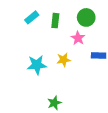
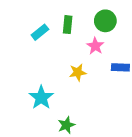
cyan rectangle: (32, 17) -> (40, 32), moved
cyan star: (37, 65) -> (41, 98), moved, turned -30

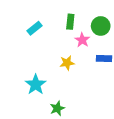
green circle: (105, 21) -> (101, 26), moved
green rectangle: (68, 25) -> (70, 22), moved

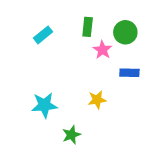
yellow star: (67, 63) -> (97, 100), moved
cyan star: (36, 85) -> (44, 105), turned 30

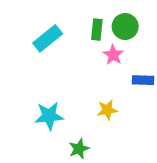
green circle: (125, 32) -> (125, 27), moved
cyan rectangle: (43, 35) -> (48, 38), size x1.4

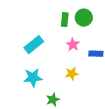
cyan rectangle: (48, 38) -> (34, 45), moved
pink star: (113, 55) -> (73, 45), moved

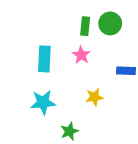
cyan rectangle: (34, 45) -> (44, 59), turned -48
pink star: (73, 45) -> (81, 55), moved

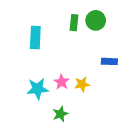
pink star: (81, 55) -> (61, 82), moved
cyan rectangle: (44, 59) -> (35, 38), moved

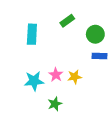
green circle: (96, 20) -> (95, 34), moved
green rectangle: (74, 23) -> (67, 21), turned 48

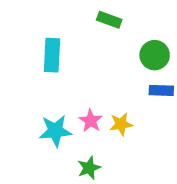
green rectangle: (67, 21) -> (109, 20), moved, turned 56

